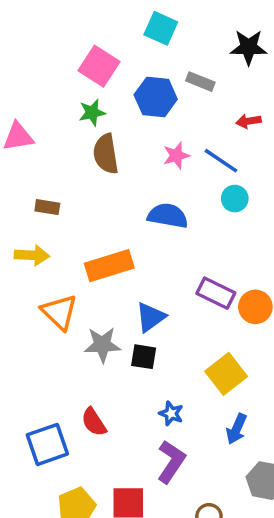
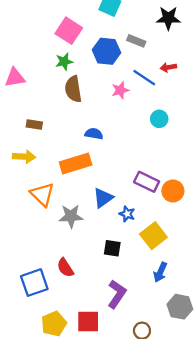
blue line: (221, 161) -> (144, 78), moved
blue semicircle: (168, 216) -> (94, 134), moved, size x0.7
black square: (144, 357) -> (112, 248), moved
blue star: (171, 413) -> (127, 214), moved

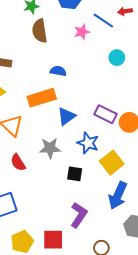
blue triangle: (103, 198) -> (66, 116), moved
blue star: (127, 214) -> (88, 143), size x1.5
gray star: (71, 216) -> (50, 148), moved
red semicircle: (65, 268) -> (18, 163), moved
blue arrow: (160, 272) -> (118, 195), size x1.5

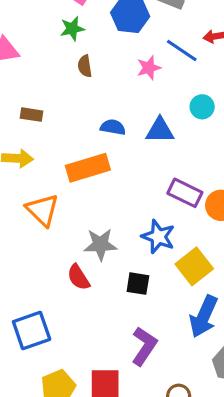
brown semicircle: (40, 31) -> (85, 66), size x0.6
blue triangle: (66, 116) -> (160, 130), moved, turned 36
red semicircle: (18, 163) -> (79, 277), moved

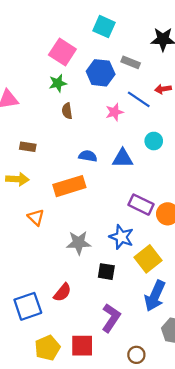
orange triangle: (43, 210) -> (36, 217), size x0.7
red semicircle: (79, 277) -> (62, 292), moved, turned -108

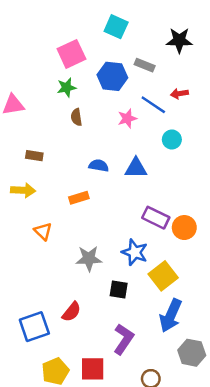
pink square: (62, 52) -> (71, 54), turned 32
cyan circle: (154, 141) -> (172, 140), moved
orange rectangle: (69, 186) -> (79, 198), size x0.6

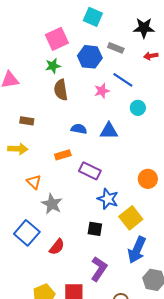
red arrow: (179, 94) -> (151, 56), moved
brown semicircle: (76, 117) -> (61, 90), size x1.5
purple rectangle: (156, 218) -> (90, 171), moved
gray star: (89, 258) -> (52, 204), moved, turned 30
blue square: (34, 327) -> (27, 233), moved, turned -30

